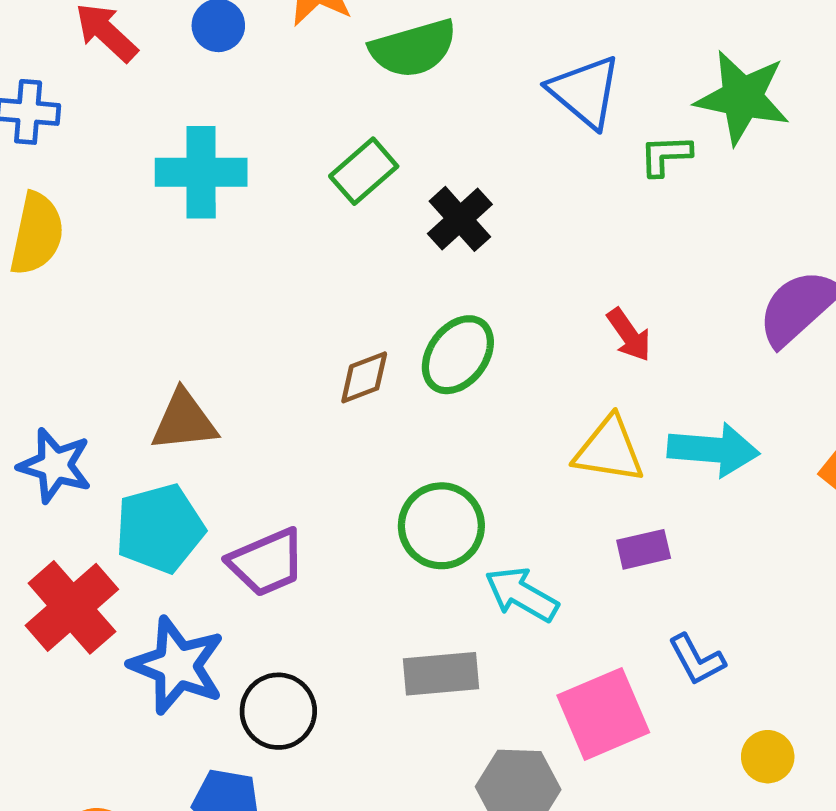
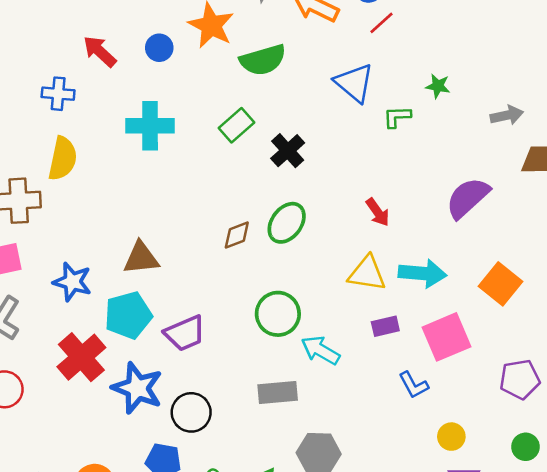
green star: (742, 98) -> (438, 86), size x0.5
pink square: (603, 714) -> (447, 337), moved

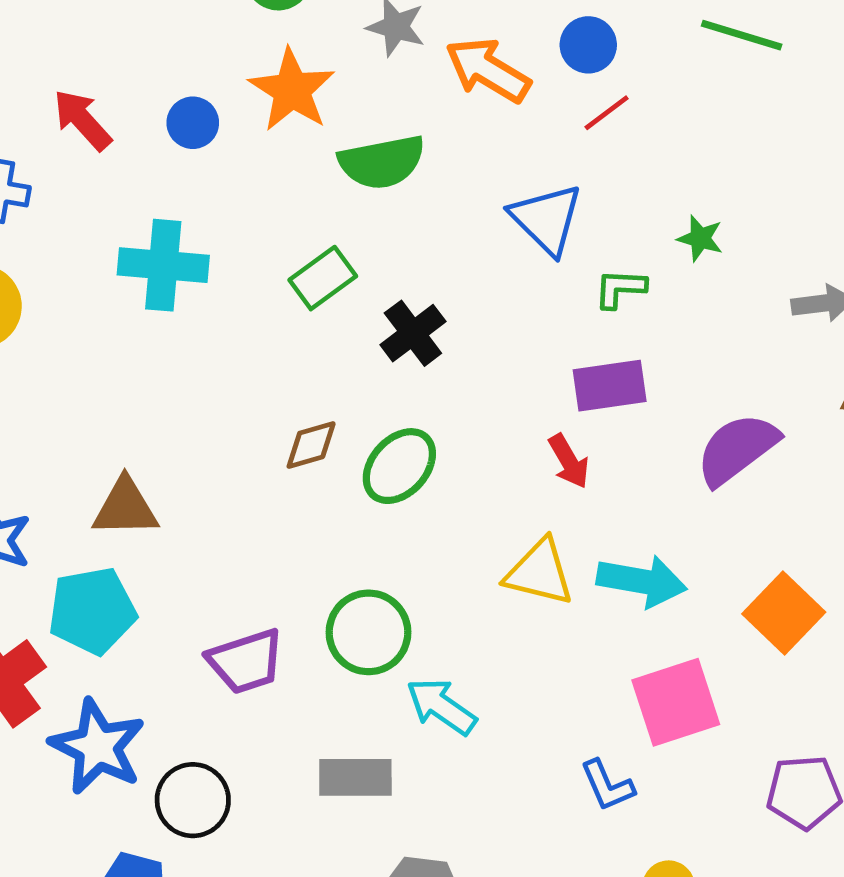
brown diamond: (237, 235) -> (311, 445), moved
purple rectangle: (385, 326) -> (610, 386), moved, size x1.4
purple trapezoid: (185, 333) -> (246, 661), moved

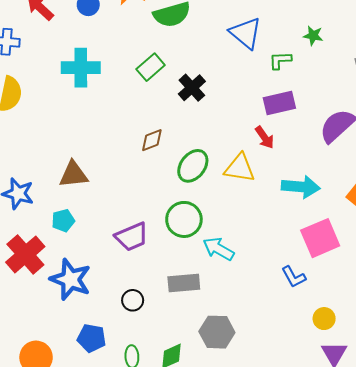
green ellipse: (399, 466) -> (193, 166), moved
yellow triangle: (539, 572) -> (240, 168), moved
cyan pentagon: (92, 611) -> (63, 221), size x0.6
black circle: (193, 800) -> (133, 300), moved, size x0.7

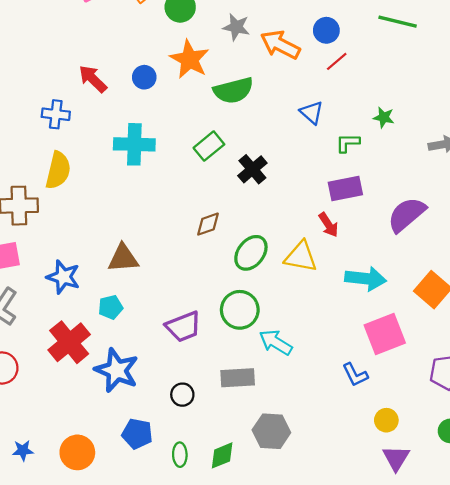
blue triangle: (246, 33) -> (312, 113), size x0.7

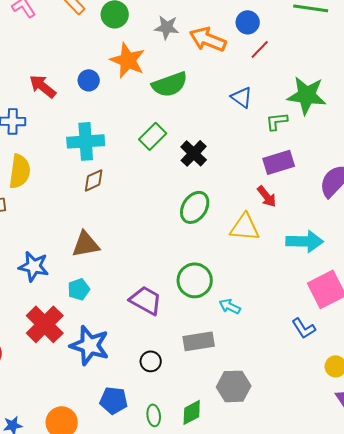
green star: (384, 117) -> (307, 95), size x2.0
brown diamond: (208, 224) -> (94, 180), moved
green ellipse: (251, 253) -> (195, 207), moved
purple trapezoid: (183, 327) -> (146, 300), turned -124
cyan arrow: (276, 342) -> (230, 306), size x0.7

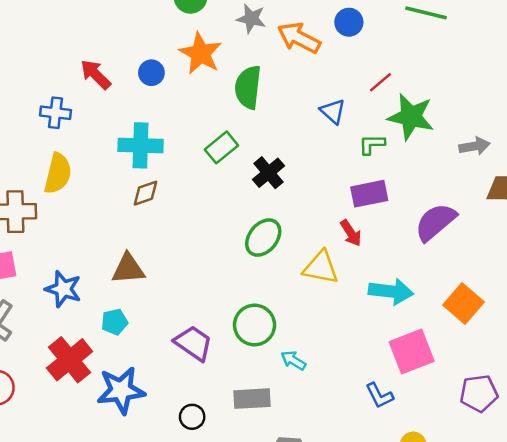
red line: (260, 49) -> (380, 82), moved
green semicircle: (170, 84) -> (248, 87), turned 111
blue star: (90, 345) -> (121, 390), turned -30

